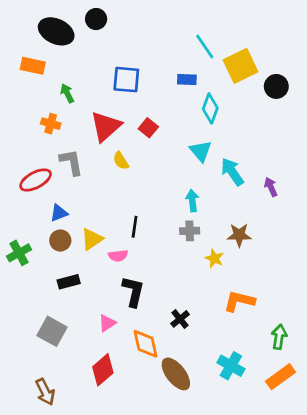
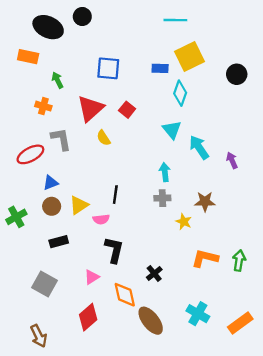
cyan line: (205, 47) -> (175, 20), moved, turned -55
yellow square: (241, 66) -> (190, 57), moved
green arrow: (279, 337) -> (239, 261), moved

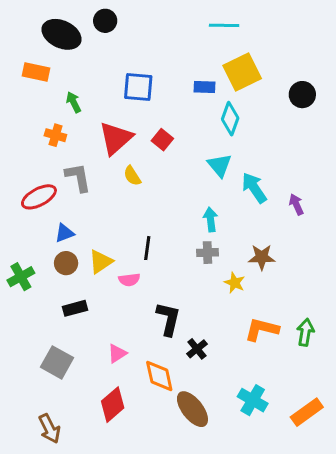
black L-shape: (114, 250) -> (168, 319), moved

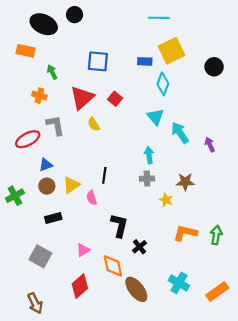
pink semicircle: (129, 280) -> (92, 198), turned 80

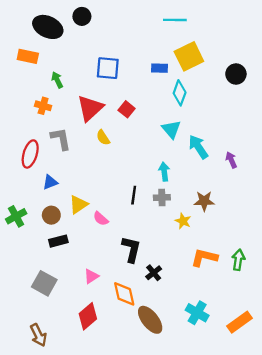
red ellipse: (28, 139) -> (30, 154), turned -45
black line: (104, 175) -> (134, 195), moved
brown circle: (47, 186) -> (51, 215), moved
pink semicircle: (92, 198) -> (101, 219), turned -32

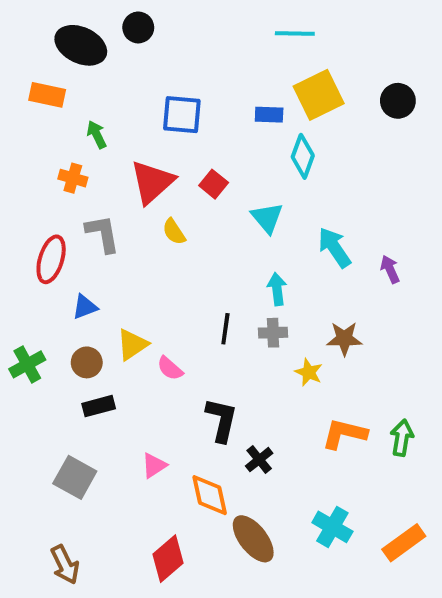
black circle: (236, 74) -> (398, 101), moved
cyan triangle: (171, 129) -> (267, 218), moved
red diamond: (88, 316) -> (168, 559), moved

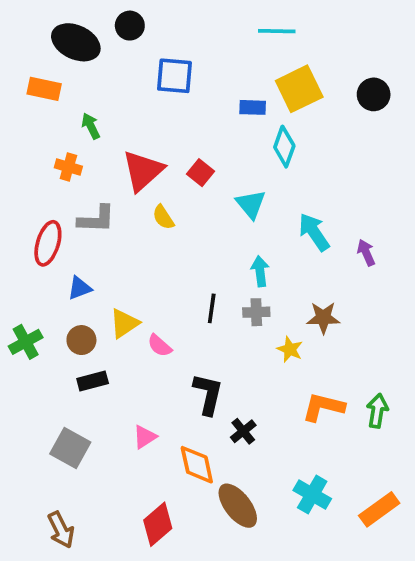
blue square: (182, 115) -> (174, 76), moved
gray L-shape: (103, 234) -> (96, 219), turned 102

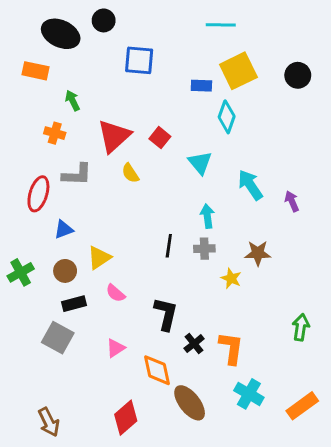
pink semicircle: (160, 346) -> (115, 293), moved
orange L-shape: (323, 407) -> (231, 348), moved, turned 84
gray square: (70, 448) -> (58, 338), moved

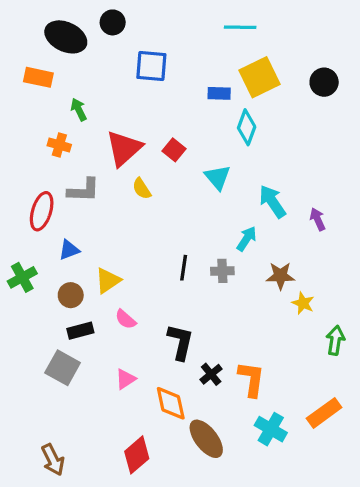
cyan arrow: (207, 216) -> (247, 239), moved, turned 40
green cross: (21, 272) -> (22, 277), moved
yellow star: (231, 278) -> (303, 303), moved
green arrow: (301, 327) -> (335, 340), moved
orange rectangle: (302, 406) -> (324, 413), moved

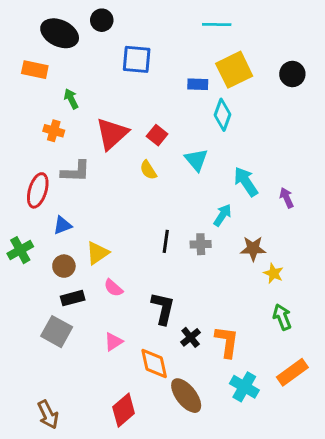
yellow semicircle: (142, 189) -> (148, 170), moved
green arrow: (335, 340) -> (282, 317), moved, turned -30

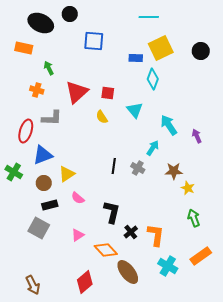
red square: (157, 135) -> (108, 93), turned -32
blue triangle: (62, 225) -> (43, 155), size x1.5
gray cross: (201, 244) -> (138, 168), turned 32
green cross: (20, 250) -> (14, 172), turned -30
orange diamond: (154, 364) -> (106, 250), turned -30

